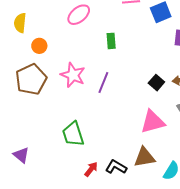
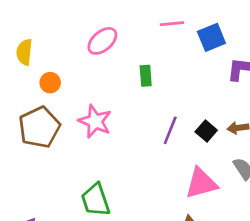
purple line: (103, 82) -> (170, 130), moved

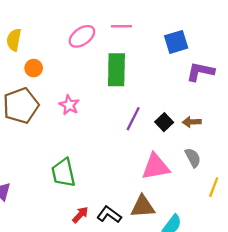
pink line: (172, 24) -> (121, 26), moved
green rectangle: (146, 76) -> (116, 70), size x1.8
pink star: (95, 121) -> (69, 105), size x0.7

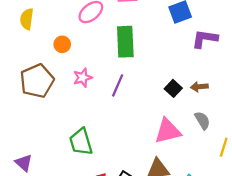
orange circle: (34, 68) -> (62, 44), moved
pink star: (69, 105) -> (83, 78), turned 30
purple line: (133, 119) -> (118, 85), moved

